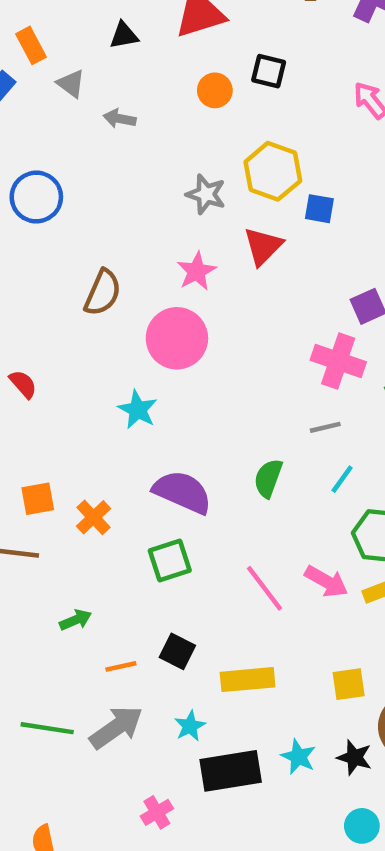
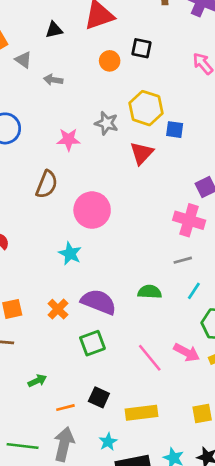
pink star: (196, 271) -> (68, 139), moved, turned 30
green semicircle: (268, 478) -> (150, 292), turned 75
orange cross: (93, 517) -> (58, 309), moved
gray arrow: (116, 727) -> (64, 444), turned -40

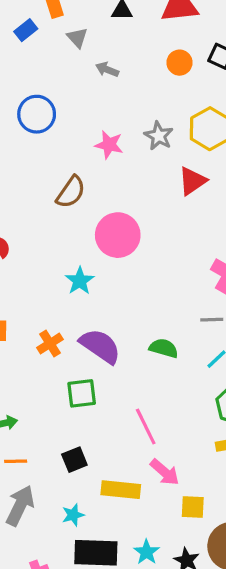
pink arrow: (187, 352) -> (165, 472), moved
black square: (99, 397) -> (74, 460), turned 30
orange line: (65, 408) -> (16, 461), moved

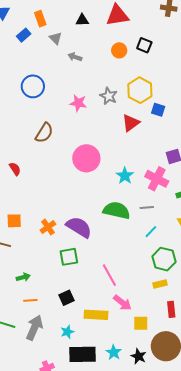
brown semicircle: (71, 192) -> (44, 133), moved
cyan star: (80, 281) -> (125, 176), moved
green semicircle: (164, 348) -> (117, 210), moved, size x1.5

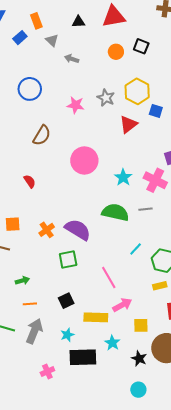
red semicircle: (15, 169) -> (30, 181), moved
cyan line: (151, 232) -> (136, 249), moved
pink arrow: (122, 303) -> (122, 305), turned -66
cyan star: (114, 352) -> (112, 343), moved

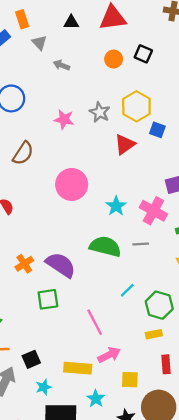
black square: (66, 301) -> (31, 359), moved

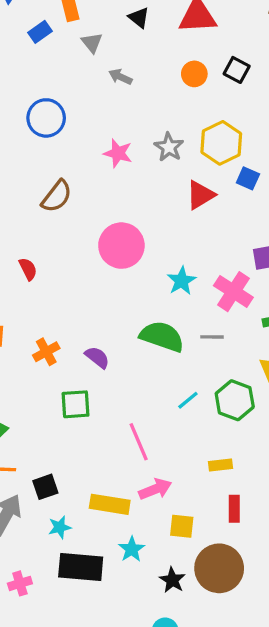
black triangle: (71, 22) -> (139, 18), turned 35
purple semicircle: (61, 265) -> (97, 357), size x0.6
green hexagon: (159, 305) -> (235, 400), moved

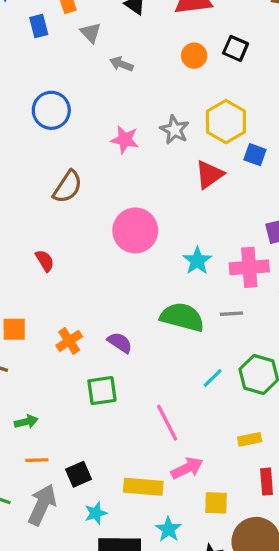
blue rectangle: (40, 32) -> (39, 26), turned -65
pink cross: (233, 292) -> (249, 267), turned -33

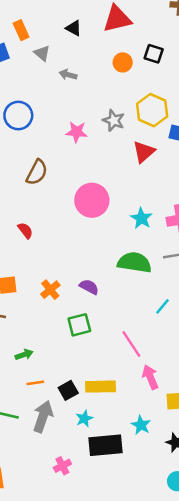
pink arrow: (187, 468) -> (150, 377), turned -80
yellow rectangle: (143, 487) -> (101, 387), moved

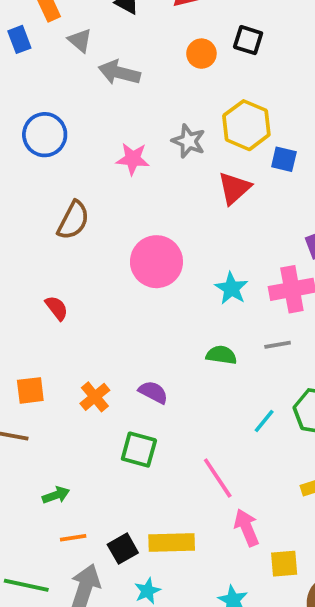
gray arrow: (68, 75) -> (119, 73), size x1.5
green semicircle: (134, 262) -> (221, 355), size x0.6
green square: (79, 325) -> (139, 450), turned 30

